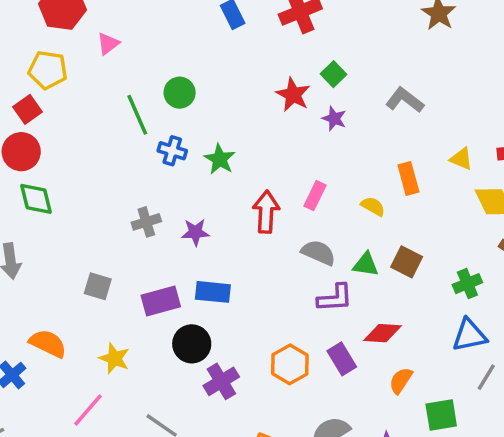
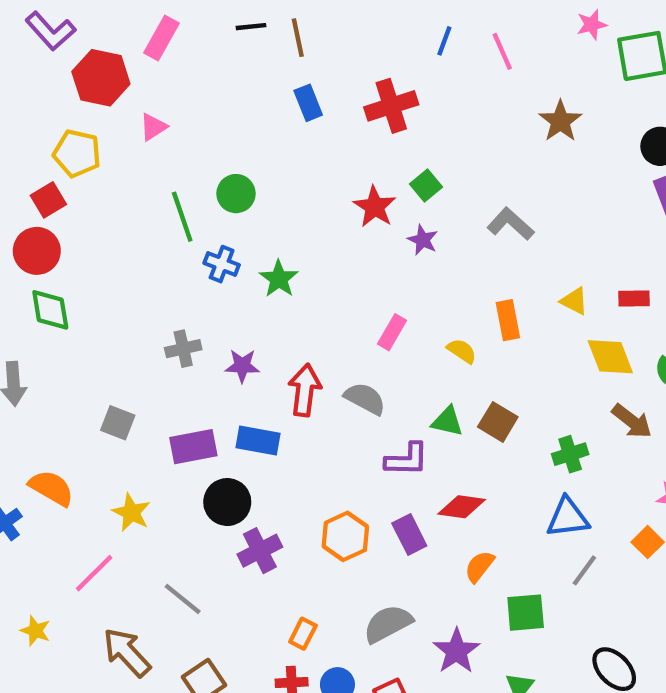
red arrow: (266, 212) -> (305, 390), moved
gray semicircle: (318, 253) -> (365, 399), moved

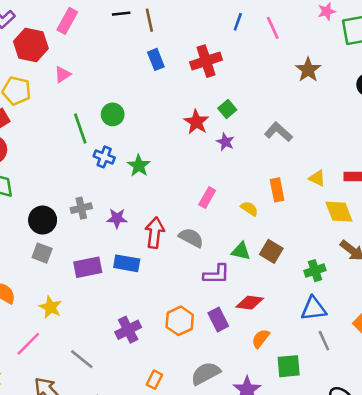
black circle: (227, 502) -> (43, 220), moved
gray line: (584, 570) -> (324, 341), turned -60

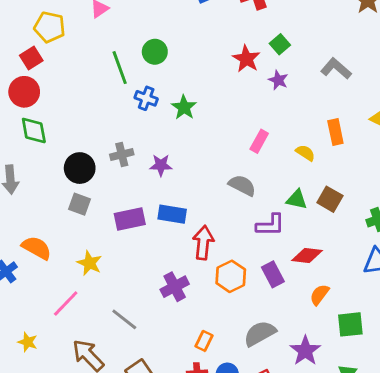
red arrow: (155, 233) -> (203, 243), moved

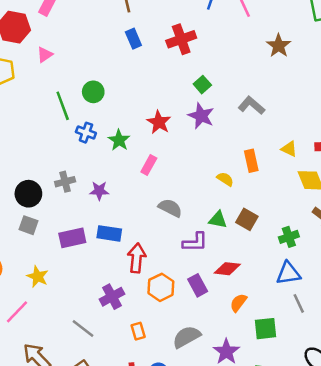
red star: (246, 59) -> (159, 122), moved
purple star: (278, 80) -> (201, 116), size x1.5
pink rectangle: (259, 141) -> (149, 165), moved
gray line: (124, 319) -> (83, 328), moved
orange rectangle: (204, 341) -> (138, 331), moved, turned -42

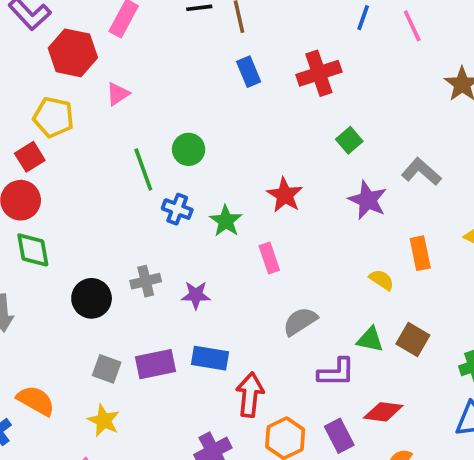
purple star: (201, 116) -> (368, 200), moved
pink rectangle: (149, 165) -> (269, 258), turned -48
gray semicircle: (170, 208) -> (300, 321), turned -60
gray square: (28, 225) -> (107, 369), moved

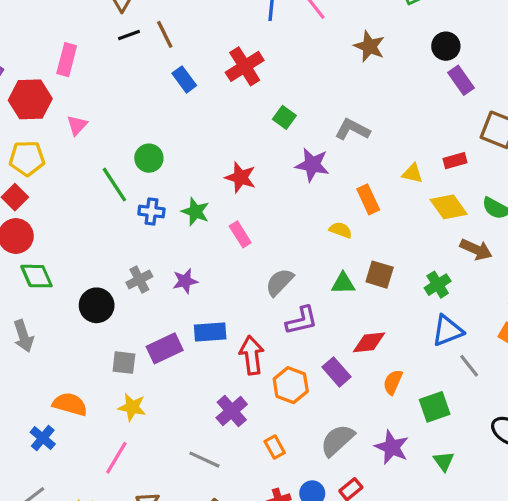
purple L-shape: (336, 372) -> (302, 320), moved

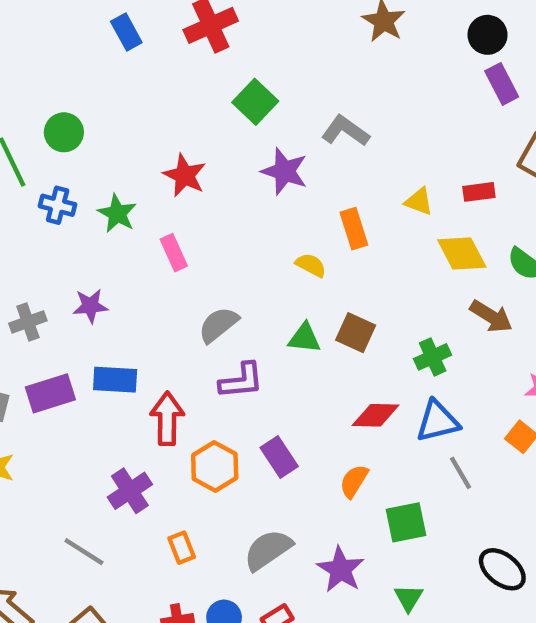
green square: (284, 117) -> (255, 102), size x1.4
gray cross: (139, 280) -> (28, 322), moved
red diamond: (369, 342) -> (376, 415), moved

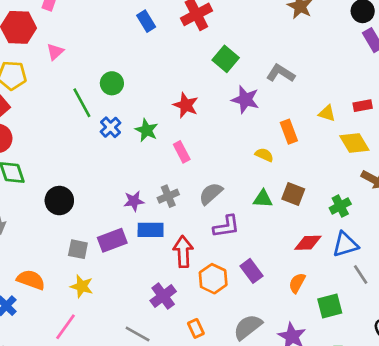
blue cross: (58, 205) -> (110, 127), turned 36
purple star: (90, 306) -> (134, 201), moved
gray cross: (28, 322) -> (168, 196), moved

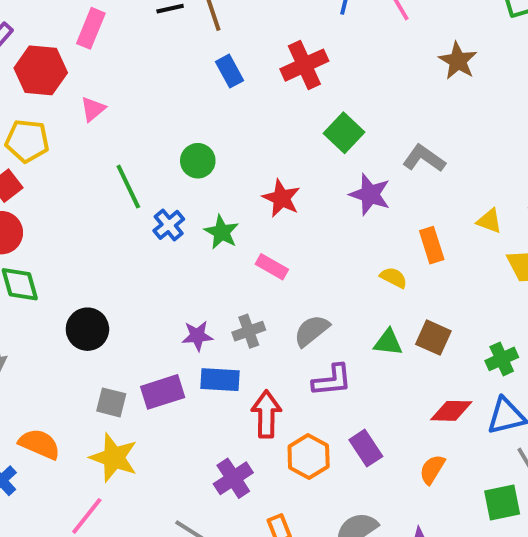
green circle: (112, 83) -> (198, 161), moved
pink rectangle: (182, 152) -> (272, 267), turned -36
yellow star: (82, 286) -> (114, 458), size x1.4
green square: (330, 306) -> (502, 503), moved

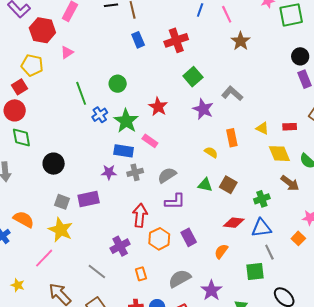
brown star: (458, 61) -> (241, 41), moved
green star: (222, 232) -> (126, 121), size x1.4
blue rectangle: (220, 380) -> (124, 151), moved

